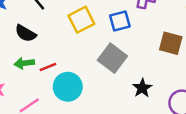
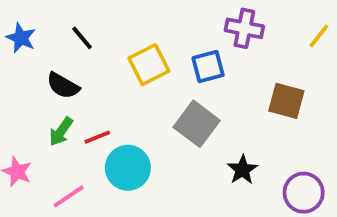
green arrow: (24, 63) -> (61, 131), turned -48

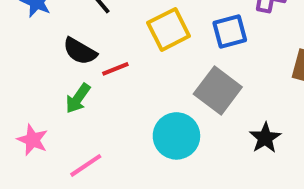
red line: (97, 137) -> (115, 69), moved
cyan circle: (128, 168) -> (176, 136), moved

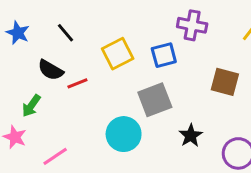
gray square: (218, 91) -> (155, 100), turned 32
green arrow: (78, 98) -> (31, 106), moved

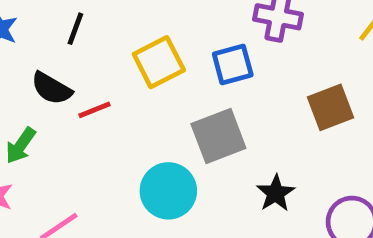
black line: (65, 33) -> (75, 29), turned 60
brown square: (225, 82) -> (330, 107), turned -36

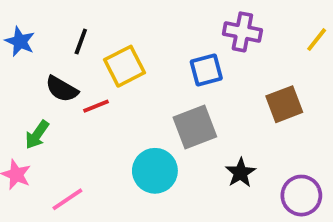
yellow square: (159, 62) -> (125, 66), moved

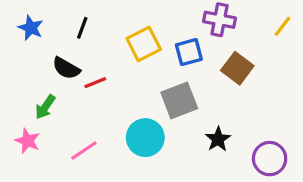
yellow square: (125, 66) -> (144, 44), moved
brown square: (284, 104) -> (237, 68), moved, turned -32
pink line: (67, 199) -> (84, 150), moved

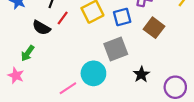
red line: (95, 83) -> (63, 18), moved, turned -32
pink line: (84, 150) -> (68, 88), moved

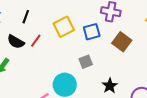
red line: (63, 18) -> (36, 41), moved
gray square: (116, 49) -> (86, 62), size x0.6

